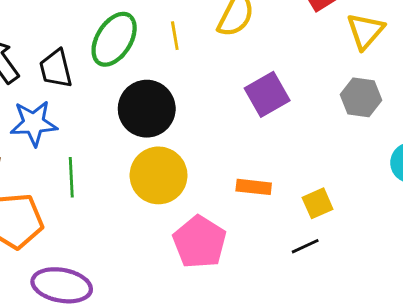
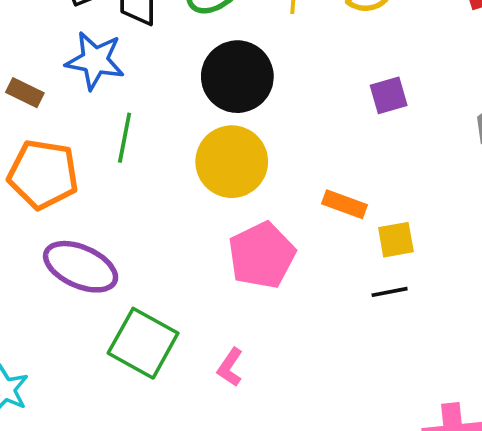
purple square: (267, 94) -> (389, 95), size x0.7
yellow square: (318, 203) -> (396, 240), moved

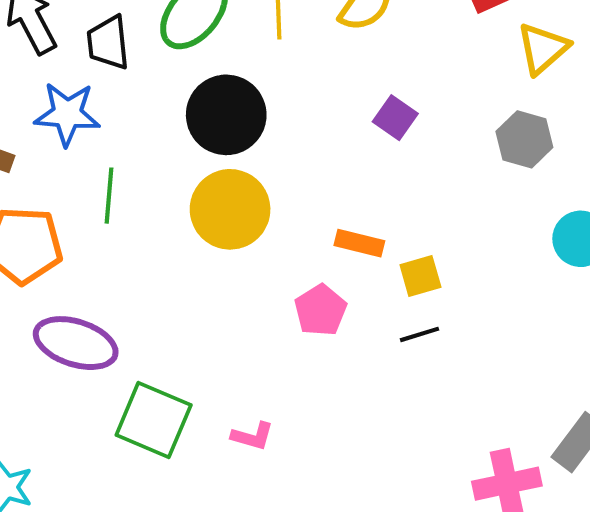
purple square: (389, 95) -> (395, 118), turned -33
pink pentagon: (262, 255) -> (320, 310), moved, size x0.7
pink L-shape: (230, 367) -> (252, 436), turned -102

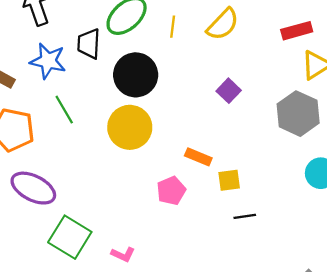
black trapezoid: (108, 43) -> (89, 44), moved
gray hexagon: (524, 139) -> (298, 114), size x1.4
green line: (109, 196) -> (64, 110), turned -44
black line: (420, 334) -> (245, 216), moved

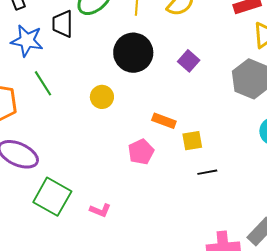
black circle: (136, 75) -> (133, 53), moved
yellow circle: (130, 127) -> (102, 97), size x0.6

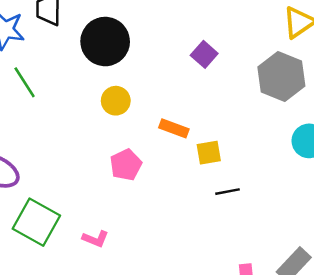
black circle: (133, 53) -> (105, 42), moved
yellow circle: (102, 97) -> (116, 101), moved
pink pentagon: (141, 152) -> (126, 165), moved

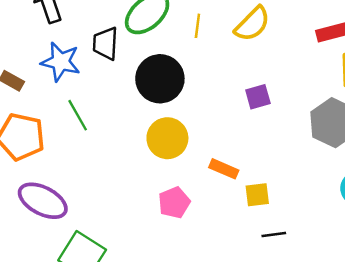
purple square: (204, 54) -> (258, 97), turned 30
yellow circle: (116, 101) -> (167, 138), size x1.4

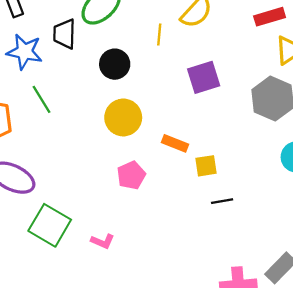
yellow line: (197, 26) -> (159, 34), moved
black circle: (160, 79) -> (115, 64), size x0.7
purple square: (258, 97) -> (204, 77), size x1.4

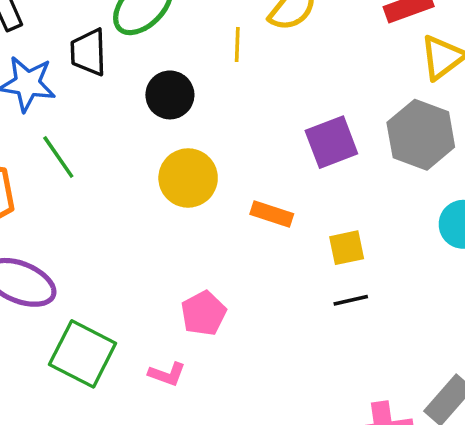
purple square: (204, 77) -> (331, 142), moved
yellow square: (206, 166) -> (347, 248), moved
pink pentagon: (131, 175) -> (203, 313), moved

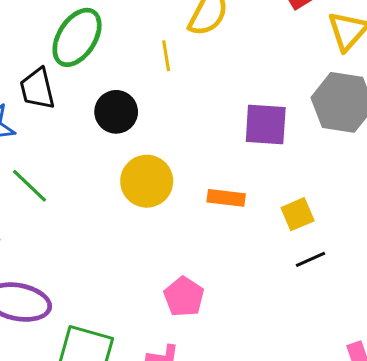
purple square: (331, 142) -> (266, 125), turned 36

